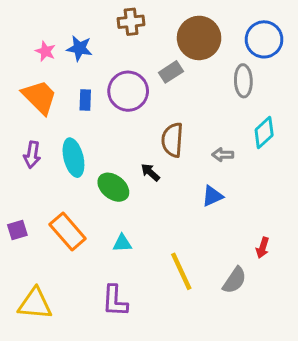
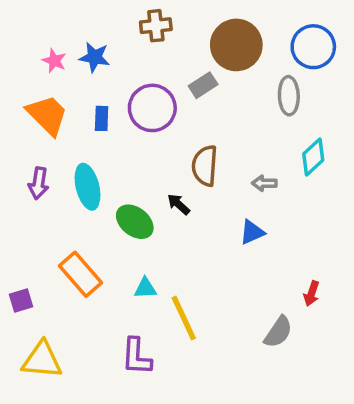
purple square: (17, 230) -> (21, 300), moved
yellow line: (181, 271) -> (184, 318), moved

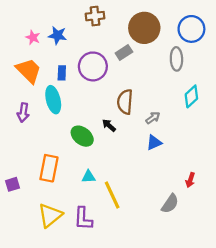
gray arrow: (264, 183) -> (153, 118), moved, turned 144
cyan ellipse: (88, 187) -> (53, 100), moved
orange rectangle: (81, 274) -> (49, 168), turned 52
yellow triangle: (42, 360) -> (50, 215), moved, turned -44

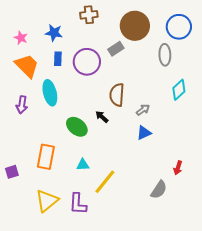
pink star: (33, 37) -> (21, 38), moved
blue rectangle: (62, 73) -> (58, 59), moved
yellow line: (112, 195) -> (105, 182), turned 64

